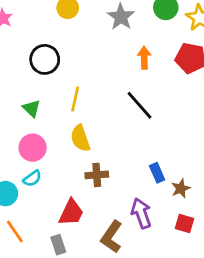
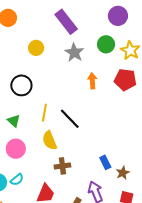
black line: (140, 105) -> (70, 119), moved
cyan semicircle: (32, 178) -> (17, 180), moved

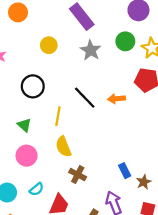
orange arrow: (92, 81) -> (116, 99), moved, turned -91
black line: (70, 119) -> (85, 98), moved
brown cross: (62, 166) -> (78, 175), turned 35
cyan semicircle: (17, 180) -> (37, 189), moved

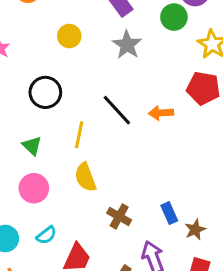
green circle: (125, 41) -> (174, 17), moved
brown cross: (78, 175) -> (119, 216), moved

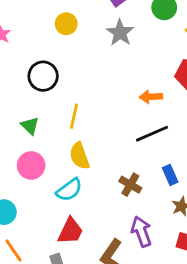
black line: (117, 110) -> (152, 134), moved, turned -72
blue rectangle: (169, 213) -> (170, 175), moved
brown cross: (119, 216) -> (130, 185), moved
cyan semicircle: (46, 235) -> (69, 190), moved, size x1.4

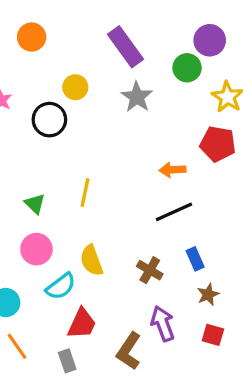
black circle: (43, 76) -> (49, 120), moved
yellow semicircle: (79, 156) -> (91, 260), moved
cyan semicircle: (69, 190) -> (61, 286), moved

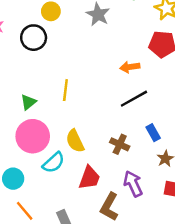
green triangle: (35, 204) -> (28, 102), turned 42
pink circle: (36, 249) -> (33, 136), size x1.4
red trapezoid: (82, 324) -> (89, 178), moved

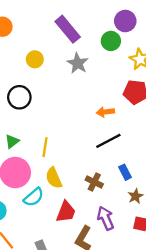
black circle: (34, 38) -> (19, 97), moved
yellow line: (65, 90) -> (45, 147), moved

